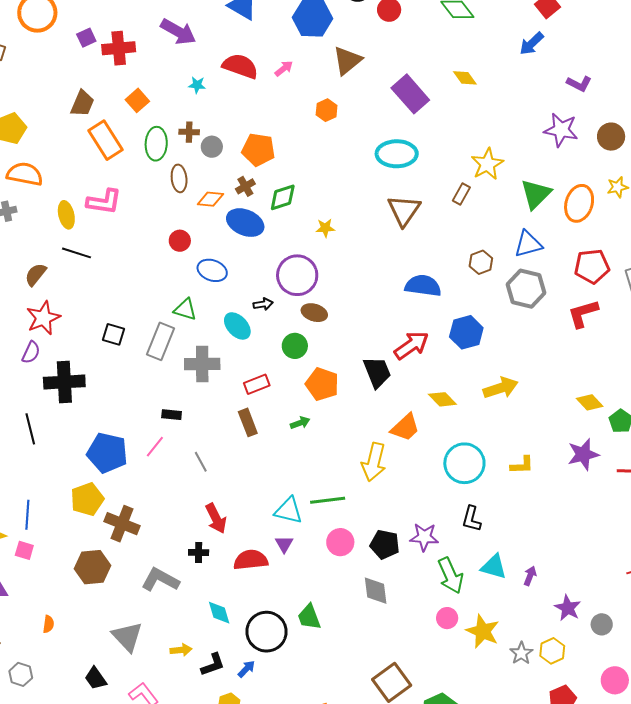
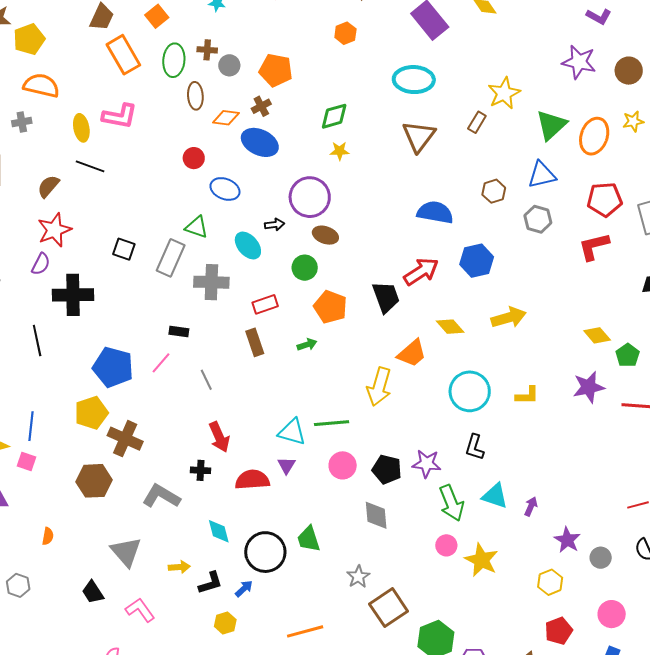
green diamond: (283, 197) -> (334, 116), moved
gray hexagon: (526, 289) -> (538, 219), size x0.7
gray star: (521, 653) -> (358, 577), moved

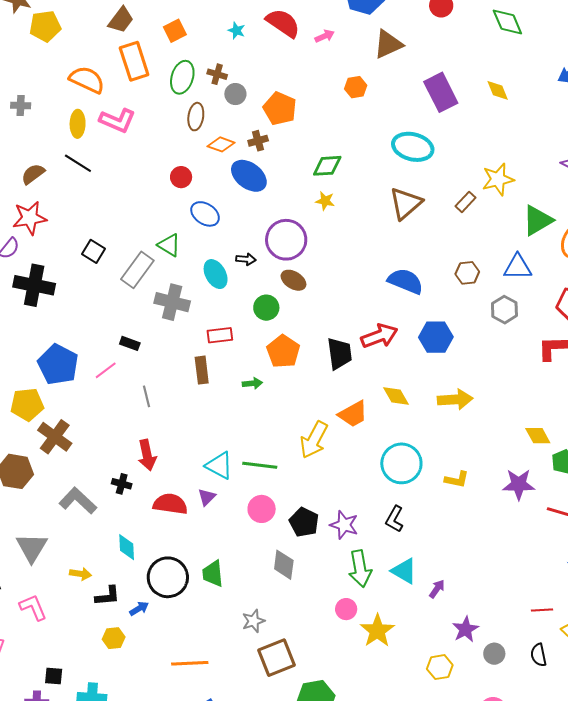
orange semicircle: (41, 86) -> (87, 80), moved

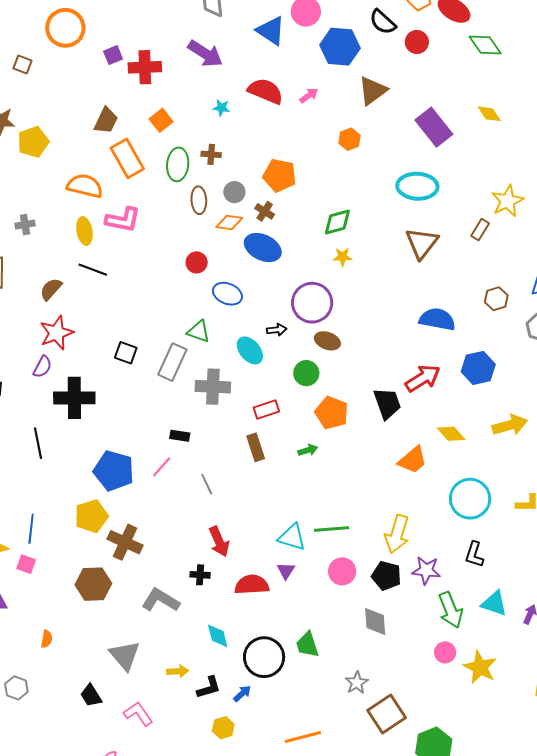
gray circle: (235, 94) -> (234, 192), moved
brown cross: (258, 141) -> (265, 211), turned -30
yellow arrow: (314, 440) -> (397, 534), moved

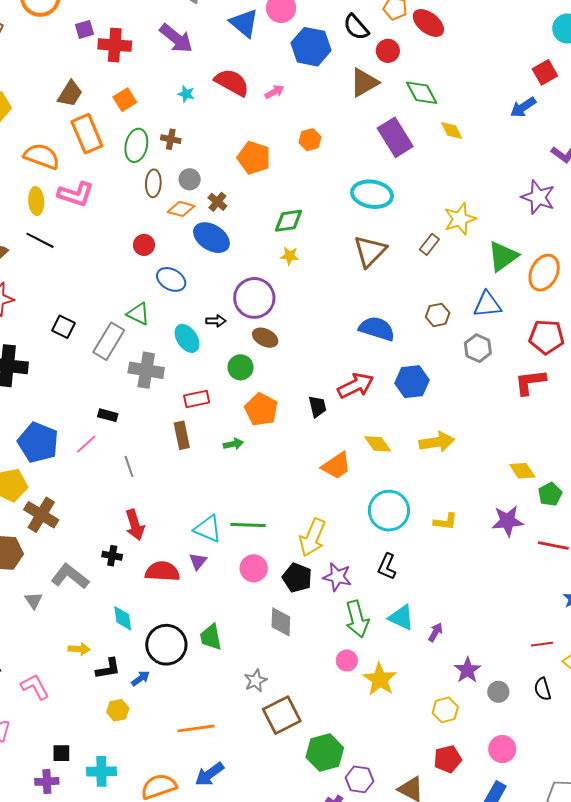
green diamond: (485, 45) -> (422, 93), moved
brown triangle: (373, 91) -> (364, 83), moved
orange pentagon: (280, 175) -> (254, 158), moved
black trapezoid: (387, 403) -> (317, 407), size x0.7
gray triangle: (125, 655) -> (34, 600), moved, size x0.6

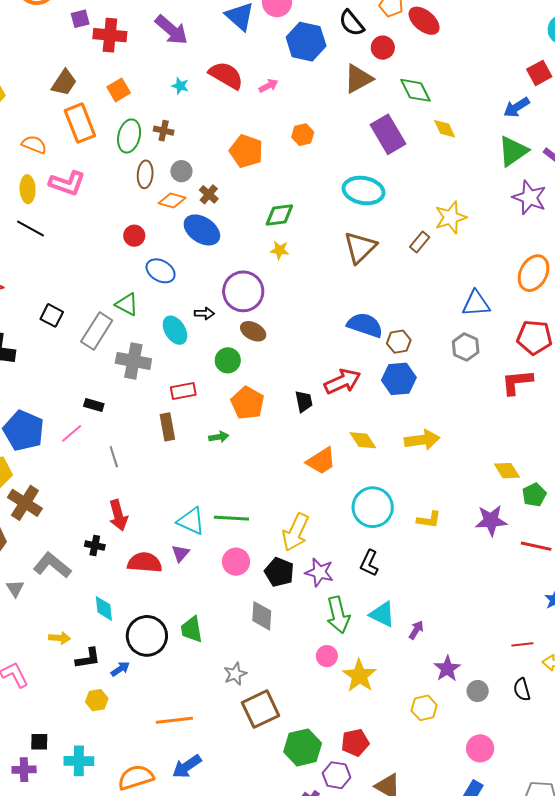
orange semicircle: (42, 156) -> (34, 145), size x0.7
green triangle: (503, 256) -> (513, 151), moved
brown hexagon: (438, 315) -> (399, 342), moved
red pentagon: (448, 759) -> (355, 743), moved

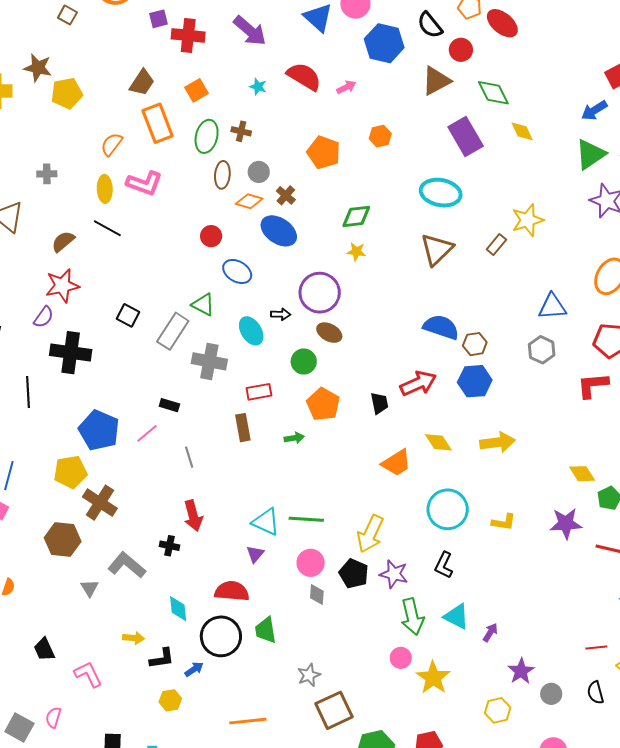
orange semicircle: (34, 145) -> (112, 144), turned -75
red semicircle: (145, 562) -> (232, 591), moved
gray diamond: (262, 616) -> (317, 594), moved, size x0.7

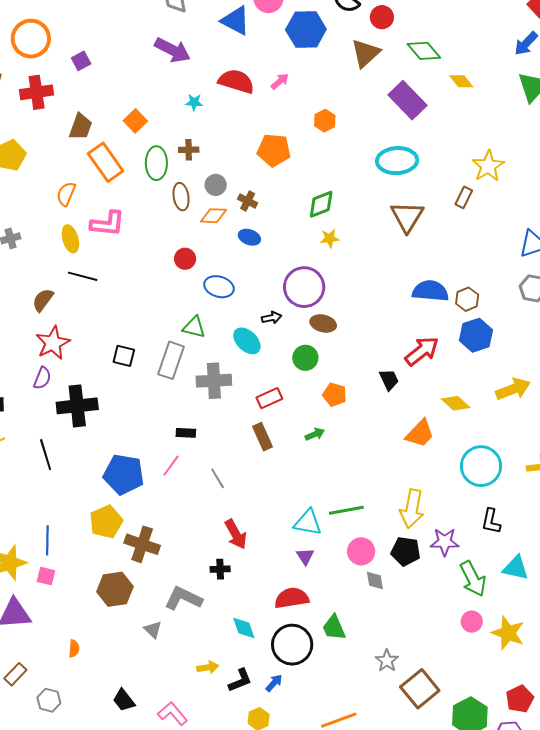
red cross: (188, 35) -> (37, 92), moved
blue ellipse: (279, 231) -> (249, 237), size x0.6
orange pentagon: (323, 404) -> (335, 395), size x0.7

